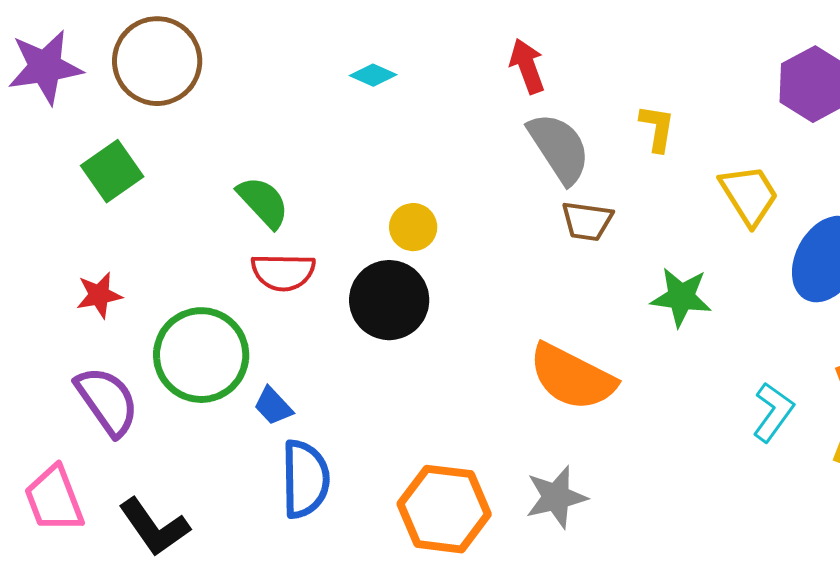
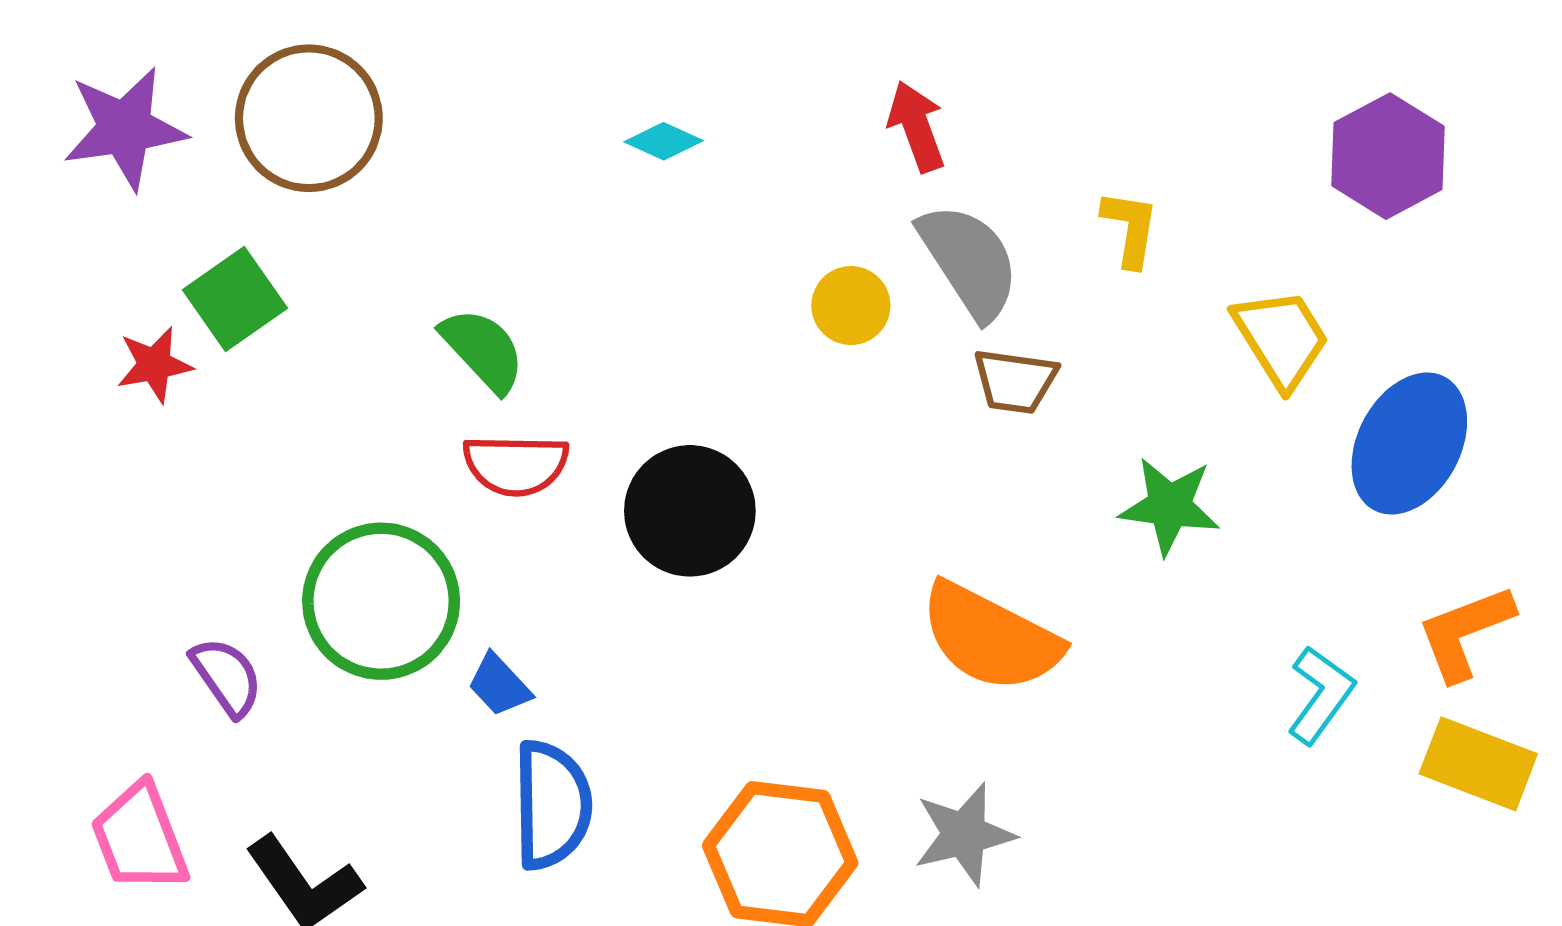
yellow circle: (413, 227) -> (851, 306), moved
red star: (99, 295) -> (154, 365), moved
purple semicircle: (107, 401) -> (227, 677), size x0.7

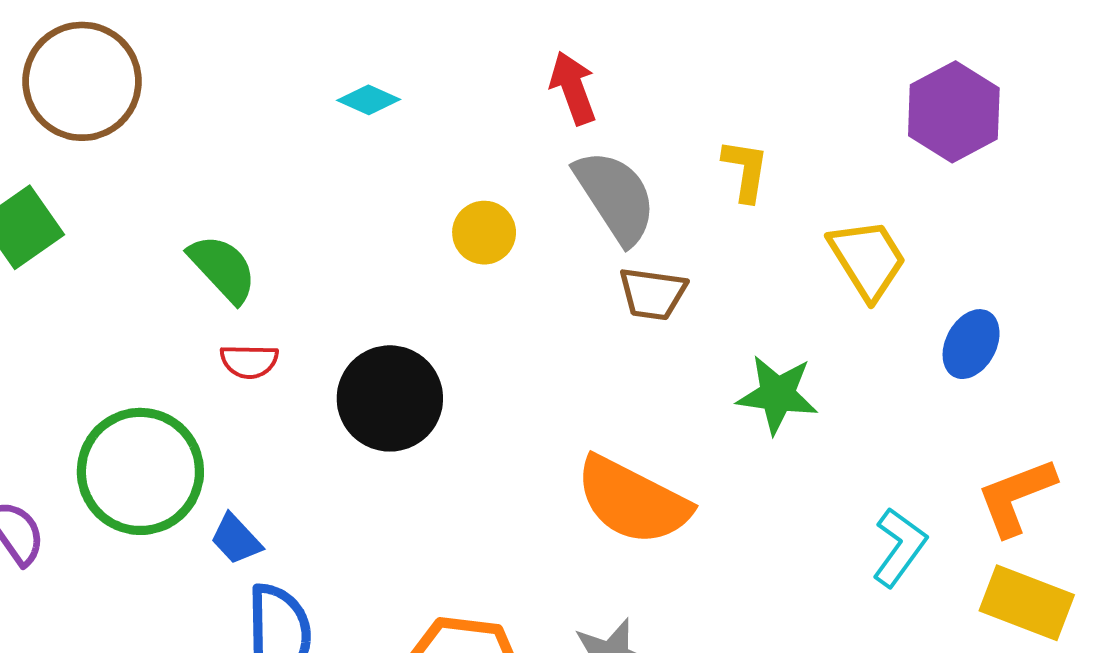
yellow circle: (851, 306) -> (484, 233), moved
blue ellipse: (1409, 444) -> (971, 344), size x0.6
red semicircle: (516, 465) -> (249, 361), size x0.7

